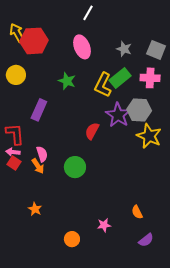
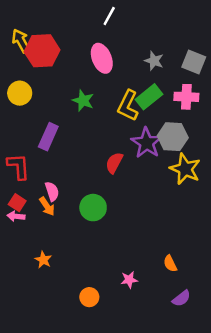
pink arrow: (13, 152) -> (16, 216), moved

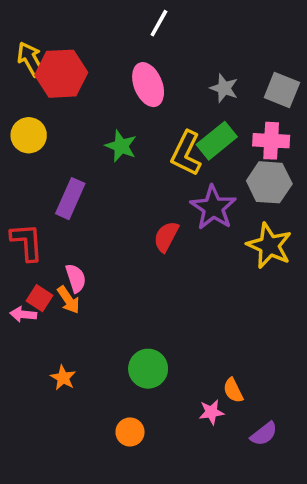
gray hexagon: (173, 137) -> (269, 182), moved
red square: (17, 203) -> (40, 298), moved
green circle: (93, 208) -> (148, 369), moved
orange semicircle: (170, 264) -> (233, 390), moved
pink star: (129, 280) -> (211, 412), moved

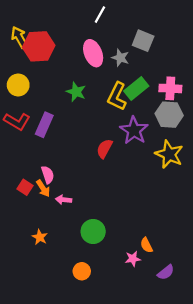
gray star: (224, 88) -> (120, 58), moved
gray square: (282, 90) -> (143, 41), moved
red L-shape: (27, 242) -> (17, 121), moved, turned 125
pink arrow: (23, 314) -> (64, 200), moved

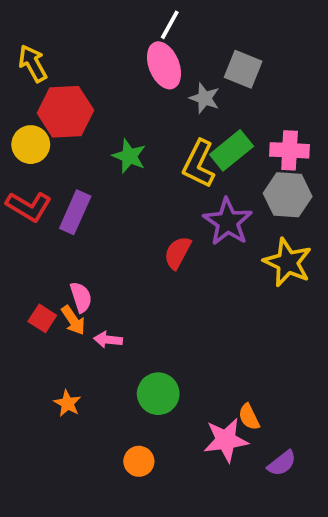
red hexagon: (39, 46) -> (65, 112), moved
pink ellipse: (93, 53) -> (164, 65), moved
pink star: (133, 259) -> (226, 440), size x1.6

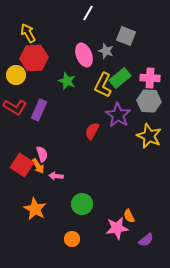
yellow arrow: (33, 63) -> (28, 33), moved
pink ellipse: (164, 65) -> (84, 55), moved
red square: (42, 318) -> (22, 165), size x1.6
orange star: (67, 403) -> (35, 209), size x1.6

